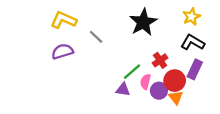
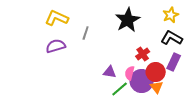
gray line: (96, 37) -> (86, 33), turned 64
green line: (132, 72) -> (120, 89), moved
purple triangle: (123, 90) -> (110, 72), moved
purple circle: (159, 91) -> (142, 81), size x1.5

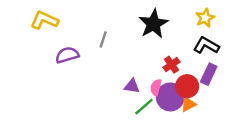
yellow L-shape: (57, 18) -> (44, 20), moved
orange triangle: (157, 87) -> (188, 104), turned 40

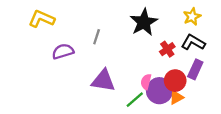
red cross: (171, 65) -> (167, 49), moved
purple triangle: (132, 86) -> (103, 81), moved, size x1.6

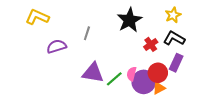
green line: (135, 100) -> (114, 79), moved

